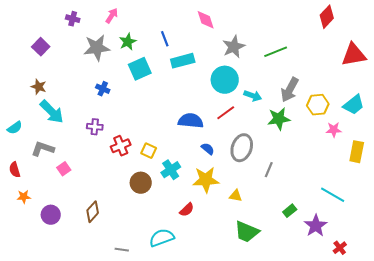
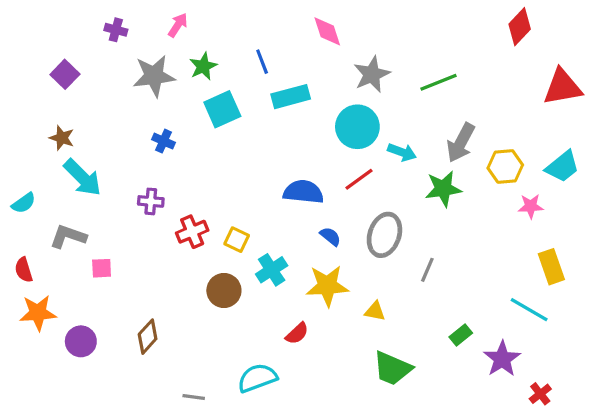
yellow rectangle: (357, 152) -> (551, 267), moved, turned -30
pink square: (64, 169) -> (102, 268), turned 32
orange star: (24, 197) -> (38, 313), size x1.6

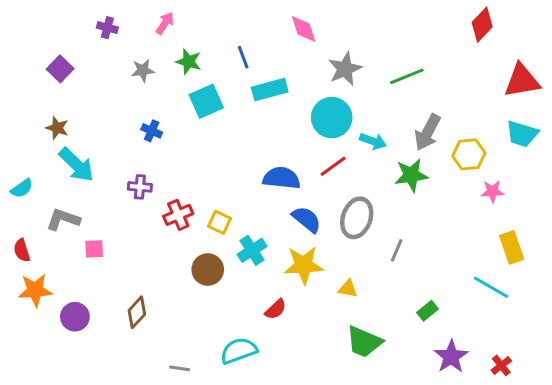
green star: (203, 66) -> (189, 62), turned -30
gray star: (154, 76) -> (143, 70), size x0.6
cyan trapezoid: (563, 167) -> (522, 134), moved, turned 56
blue semicircle: (330, 236) -> (307, 219), size x1.5
purple star: (502, 359) -> (451, 357), moved

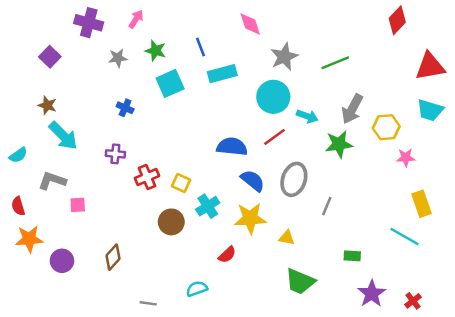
purple cross: (107, 28) -> (89, 23), size x1.6
green rectangle: (428, 311) -> (352, 256), turned 42
cyan semicircle: (239, 351) -> (197, 289), size x0.7

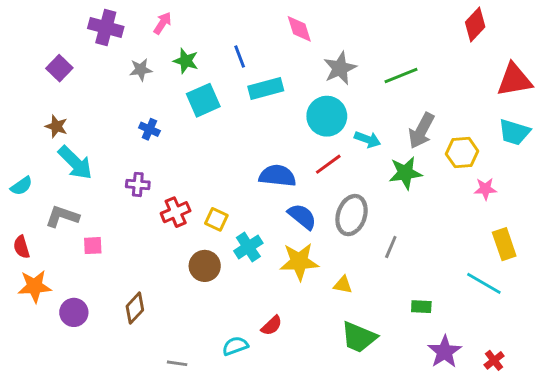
red semicircle: (227, 255) -> (272, 326), moved

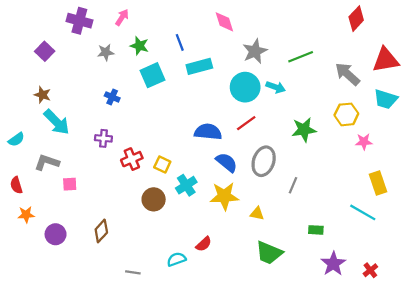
gray arrow: (421, 131) -> (347, 74), moved, turned 104
cyan arrow: (368, 139) -> (276, 87), moved
orange star: (35, 286) -> (26, 215), size x0.7

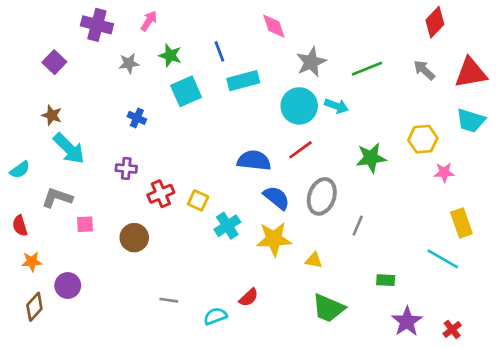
gray arrow: (347, 74) -> (424, 70), moved, size x0.7
brown circle: (154, 199) -> (134, 238), moved
brown diamond: (101, 231) -> (34, 307), moved
gray line: (133, 272) -> (169, 300), moved

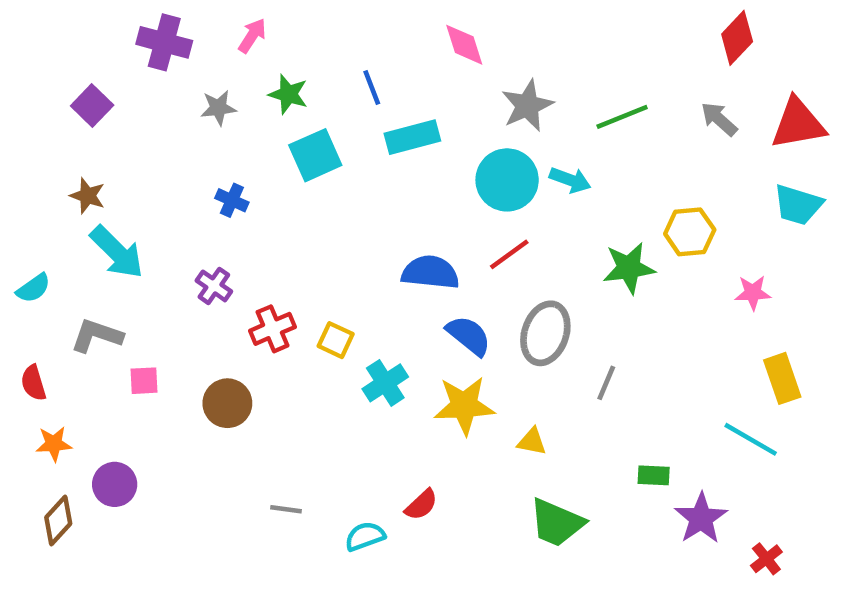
yellow hexagon: (423, 139) -> (690, 232), moved
purple cross: (126, 168) -> (214, 286), turned 30
purple star: (407, 321) -> (701, 518), moved

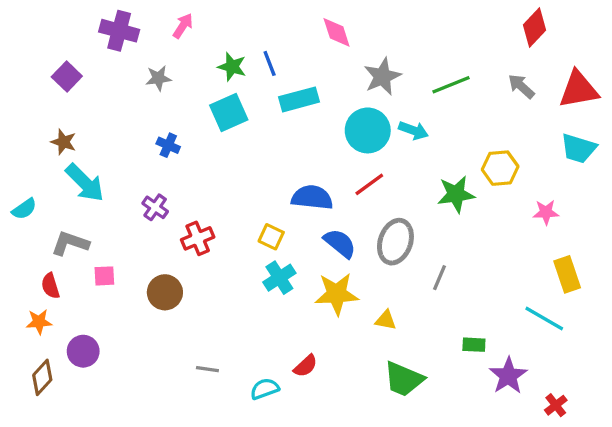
green star: (288, 94) -> (232, 67), moved
yellow square: (336, 340) -> (271, 237), moved
red semicircle: (33, 383) -> (50, 286), moved

